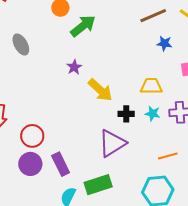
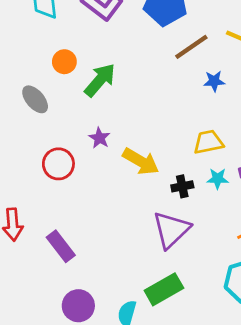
gray ellipse: (21, 44) -> (35, 99), moved
red circle: (32, 136) -> (58, 164), moved
purple circle: (30, 164) -> (78, 306), moved
purple rectangle: (61, 164) -> (61, 246), moved

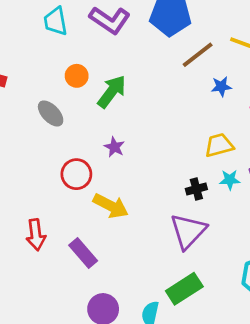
yellow arrow: (141, 161) -> (111, 206), moved

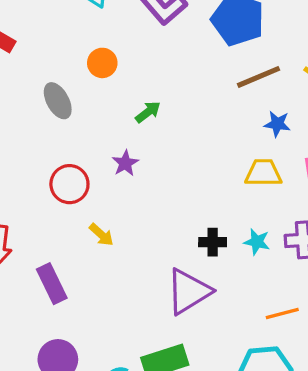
green arrow: (112, 92) -> (148, 112), moved, size x0.6
yellow trapezoid: (219, 145) -> (263, 173), moved
yellow arrow: (111, 206) -> (101, 235), size x0.6

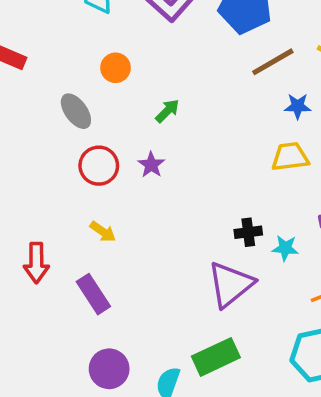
red circle: (69, 184) -> (99, 166), moved
yellow arrow: (101, 235) -> (103, 232), moved
cyan star: (257, 242) -> (285, 248), moved

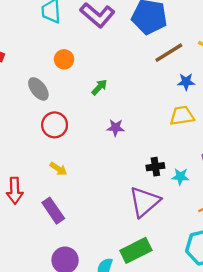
purple star: (151, 165) -> (116, 128), moved, turned -30

